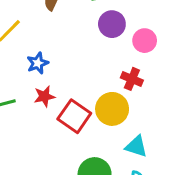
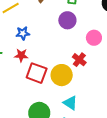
purple circle: (112, 24) -> (67, 20), moved
red square: (74, 116) -> (37, 73), turned -30

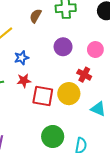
purple circle: (67, 20) -> (63, 47), moved
cyan triangle: (70, 103) -> (98, 109), moved

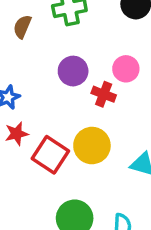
red cross: (84, 75) -> (104, 94), moved
red square: (43, 96) -> (50, 155), turned 30

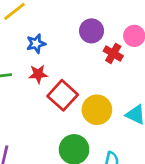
yellow circle: (92, 146) -> (97, 110), moved

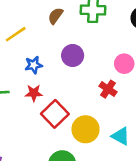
purple circle: (92, 31) -> (73, 55), moved
red cross: (113, 53) -> (108, 89), moved

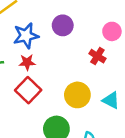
blue star: (34, 65) -> (26, 36), size x1.5
red square: (55, 114) -> (28, 90), moved

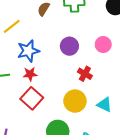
purple circle: (63, 25) -> (69, 46), moved
red cross: (97, 56) -> (85, 74), moved

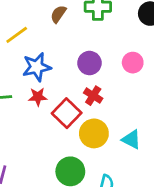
red cross: (85, 74) -> (93, 96), moved
red square: (32, 98) -> (67, 113), moved

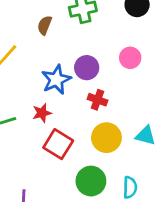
blue star: (37, 67) -> (56, 80), moved
red square: (67, 113) -> (58, 144), moved

